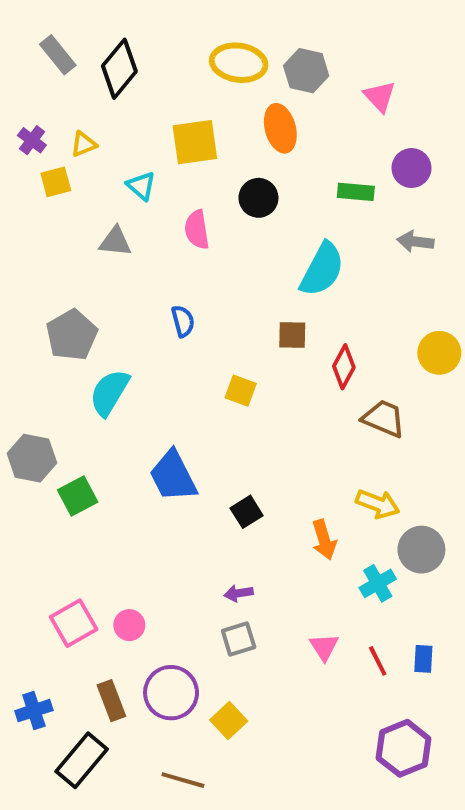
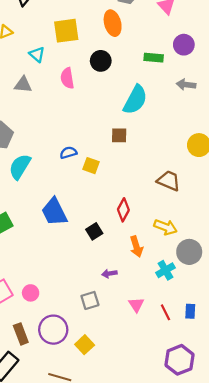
blue semicircle: (183, 321) -> (68, 153), moved, turned -91
red diamond: (344, 367) -> (123, 210), moved
purple arrow: (239, 593) -> (109, 273), moved

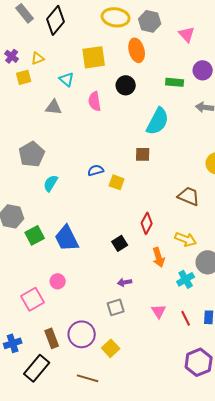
cyan semicircle: (20, 167) -> (51, 183), size x0.7
blue trapezoid: (54, 212) -> (67, 238), moved
purple arrow: (109, 273) -> (125, 282), moved
pink circle: (31, 293) -> (58, 281), moved

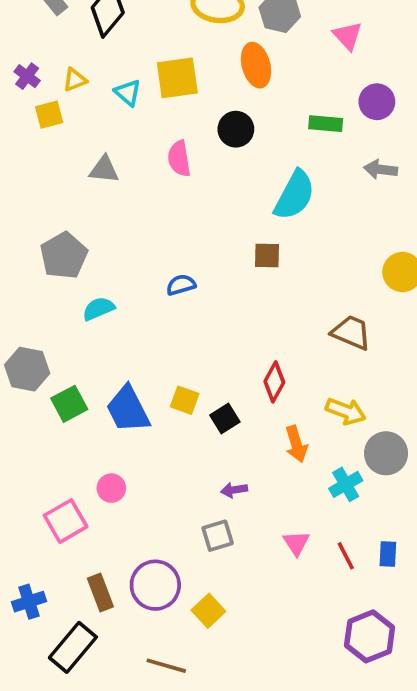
cyan triangle: (67, 79) -> (128, 93), moved
yellow square: (117, 182) -> (185, 400), moved
cyan semicircle: (51, 183) -> (99, 309), turned 36

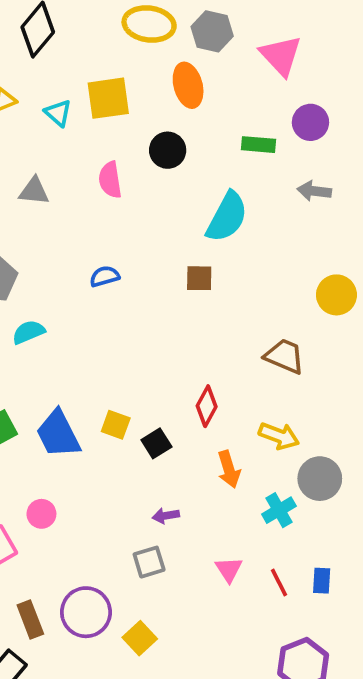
pink triangle: (348, 36) -> (281, 56), size x1.4
blue semicircle: (181, 285) -> (105, 276), moved

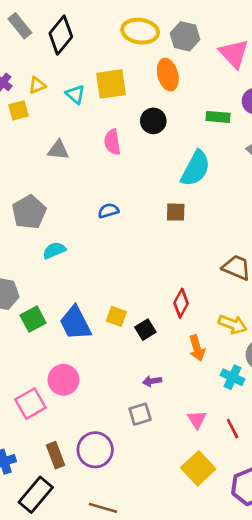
cyan cross: (279, 510) -> (233, 377), turned -35
pink circle: (41, 514) -> (63, 380), size x1.5
yellow square: (140, 638) -> (198, 468), moved, size x1.4

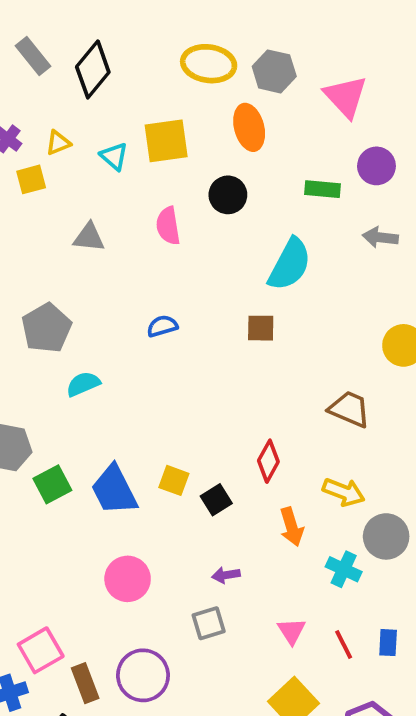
pink circle: (63, 380) -> (128, 579), moved
pink square: (30, 404) -> (41, 650), moved

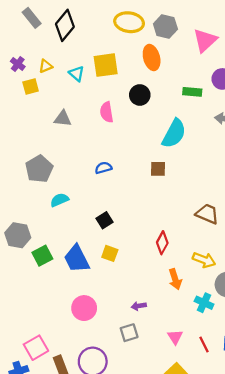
pink triangle: (346, 96) -> (205, 40), turned 30
black square: (216, 500) -> (104, 220), moved

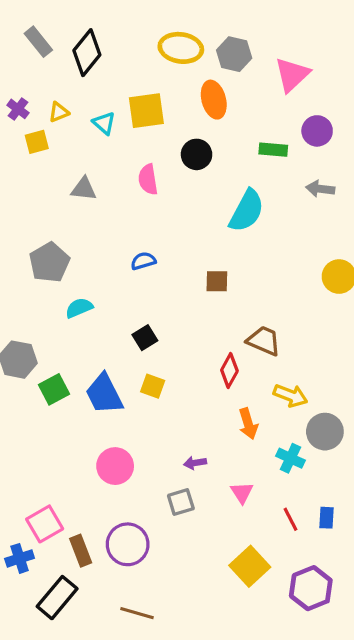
brown square: (158, 169) -> (217, 281), moved
brown trapezoid: (207, 214) -> (264, 341), moved
pink triangle: (175, 337) -> (242, 493), moved

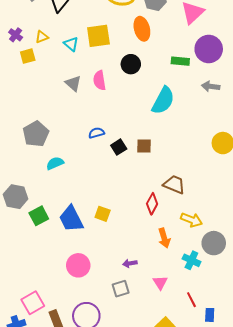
purple circle: (317, 131) -> (209, 49), size x1.4
gray triangle: (84, 189) -> (73, 83), moved, turned 36
black square: (145, 338) -> (119, 147), moved
blue rectangle: (326, 518) -> (210, 315), moved

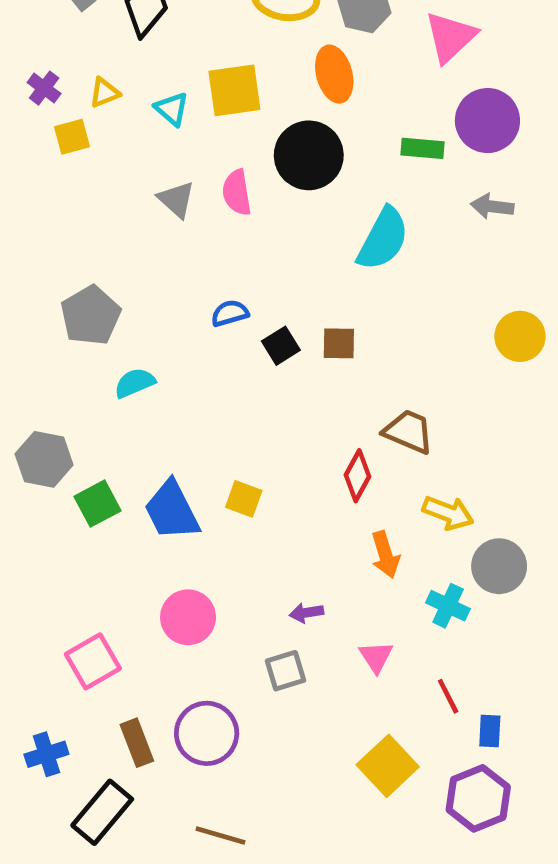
black circle: (131, 64) -> (309, 155), size x1.5
pink square: (33, 303) -> (93, 661), moved

